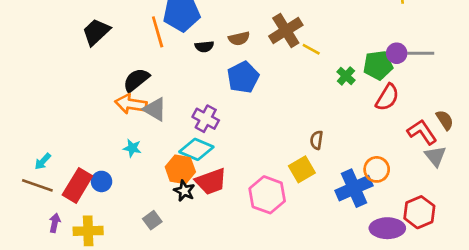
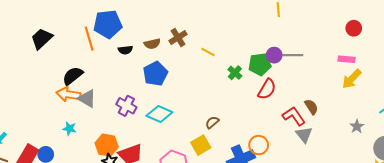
brown cross: (286, 31) -> (178, 38), moved, size x0.7
brown semicircle: (317, 140) -> (212, 122), turned 40
cyan diamond: (196, 149) -> (159, 114), moved

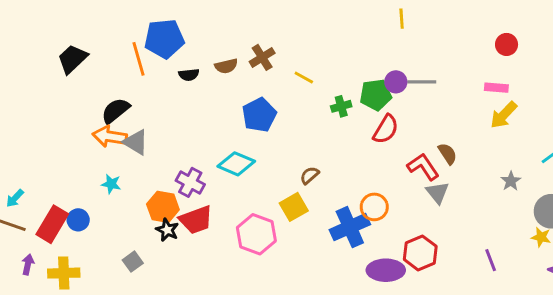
green cross: (235, 73) -> (341, 106), turned 32
blue pentagon: (155, 74) -> (259, 115), moved
purple cross: (126, 106) -> (190, 182), moved

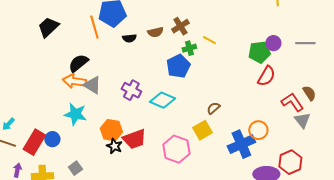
gray line: (422, 82) -> (305, 43), moved
green cross: (341, 106) -> (189, 48), moved
purple cross: (190, 182) -> (131, 90), moved
cyan star: (111, 184) -> (75, 114), size x1.6
gray square: (133, 262) -> (75, 168), moved

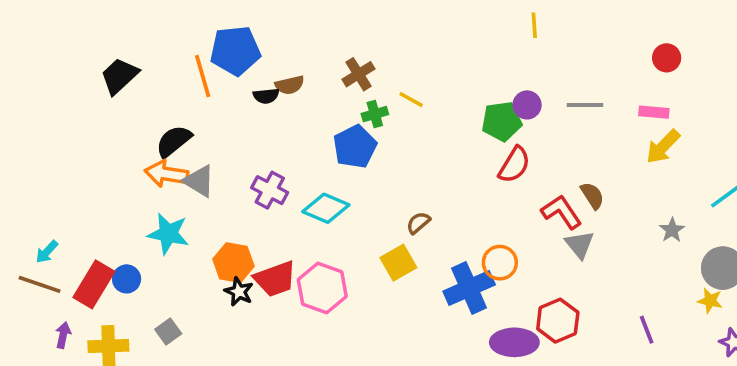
brown semicircle: (155, 32) -> (290, 85), moved
pink hexagon: (176, 149) -> (322, 288), moved

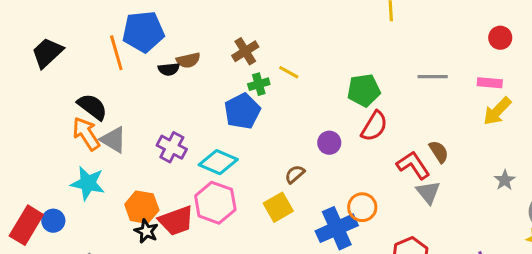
purple circle: (527, 105) -> (329, 143), moved
black semicircle: (174, 141) -> (92, 107), turned 76
orange arrow: (166, 174) -> (86, 134), turned 48
pink hexagon: (322, 288) -> (215, 203), moved

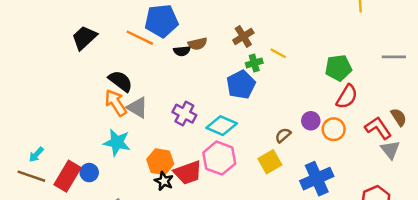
orange line: (116, 53) -> (140, 38), turned -48
purple circle: (329, 143) -> (311, 121), moved
orange circle: (362, 207) -> (334, 129), moved

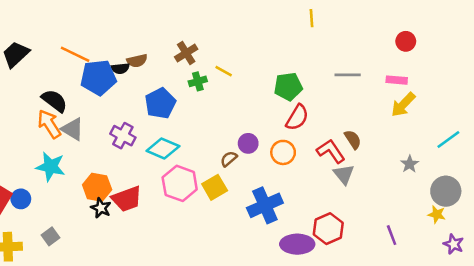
blue pentagon: (161, 21) -> (98, 77), moved
blue pentagon: (241, 85) -> (160, 103), moved
purple circle: (311, 121) -> (248, 143), moved
pink hexagon: (219, 158) -> (180, 183), moved

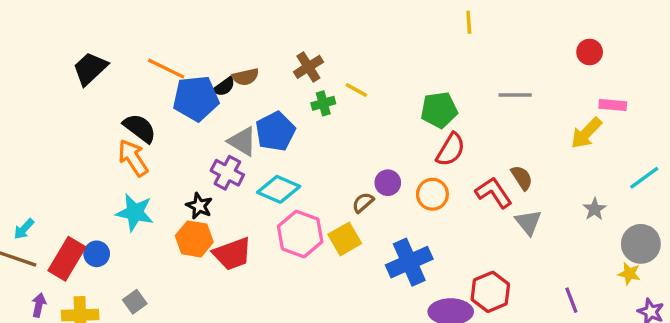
black semicircle: (120, 68) -> (224, 87), turned -30
pink rectangle: (397, 80) -> (613, 105), moved
gray triangle: (72, 129) -> (242, 141), moved
gray triangle: (344, 174) -> (528, 222), moved
black star: (101, 208) -> (199, 206), moved

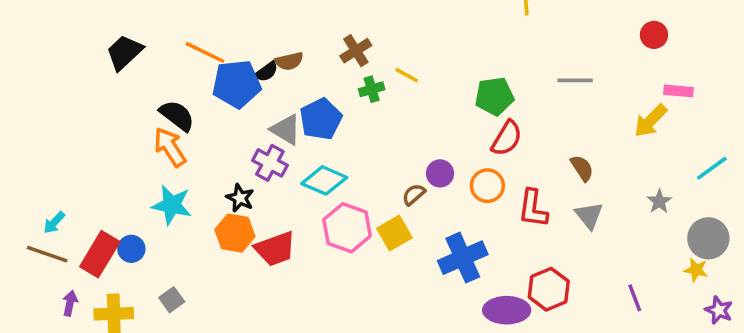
red L-shape: (494, 193) -> (533, 208), moved, turned -138

